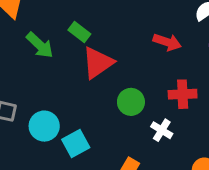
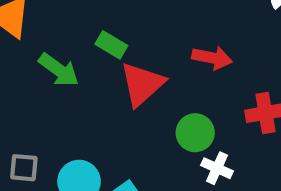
red arrow: (167, 42) -> (212, 58), moved
white cross: (162, 130) -> (217, 168), moved

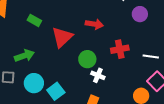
green rectangle: (111, 45) -> (34, 20), moved
green arrow: (59, 70) -> (24, 56), moved, turned -54

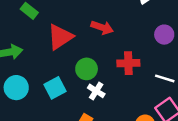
purple circle: (140, 14) -> (164, 35), moved
cyan square: (56, 91) -> (55, 88), moved

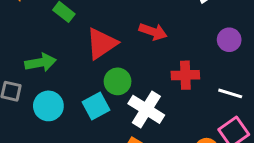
green circle: (87, 69) -> (118, 81), moved
white cross: (96, 91) -> (146, 109), size x1.6

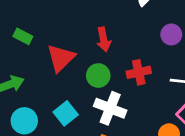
red arrow: (153, 32) -> (104, 39), turned 70
green circle: (118, 81) -> (98, 76), moved

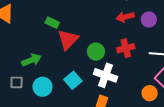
green rectangle: (23, 36) -> (52, 23), moved
red arrow: (104, 39) -> (125, 17), moved, turned 90

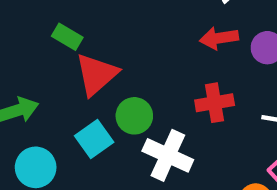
green circle: (96, 52) -> (134, 116), moved
cyan square: (73, 80) -> (94, 139), moved

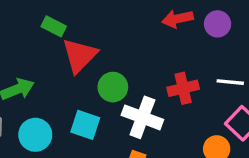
red cross: (215, 103) -> (183, 88), moved
cyan square: (94, 139) -> (85, 125), moved, turned -32

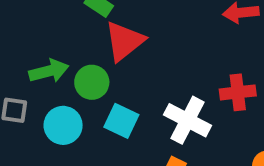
green circle: (113, 87) -> (92, 82), moved

